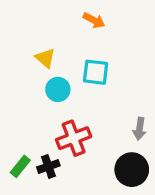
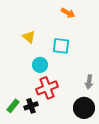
orange arrow: (94, 20) -> (68, 13), moved
cyan circle: (58, 89) -> (40, 65), moved

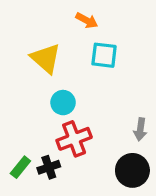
orange arrow: (68, 13) -> (87, 20), moved
yellow triangle: (29, 37) -> (46, 58), size x1.5
cyan square: (61, 46) -> (104, 55), moved

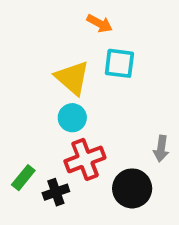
yellow triangle: (46, 58) -> (72, 78), moved
green rectangle: (20, 167) -> (23, 178), moved
black circle: (132, 170) -> (132, 188), moved

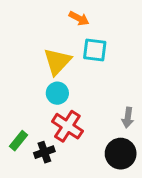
yellow triangle: (72, 78) -> (57, 61), turned 32
red cross: (85, 159) -> (67, 126), turned -36
black circle: (132, 188) -> (121, 154), moved

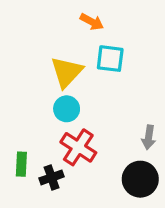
green rectangle: (19, 141) -> (21, 164), turned -36

